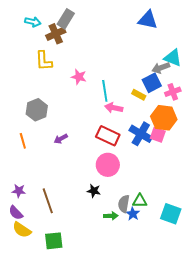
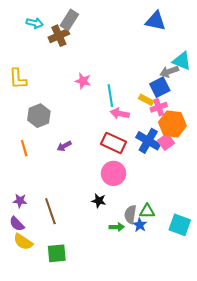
yellow L-shape: (44, 61) -> (18, 79), moved
pink cross: (173, 92) -> (159, 107), moved
pink square: (158, 135) -> (166, 142), turned 35

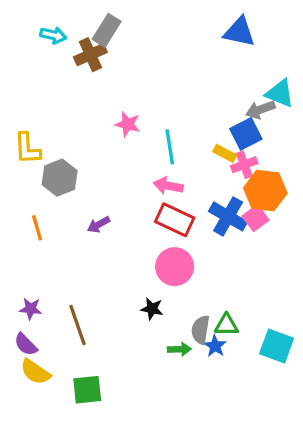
yellow L-shape: (18, 79) -> (27, 149), moved
pink arrow: (120, 113) -> (168, 186), moved

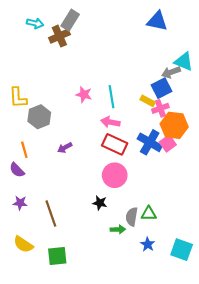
pink star: (128, 124) -> (84, 95), moved
purple semicircle: (26, 344) -> (17, 170), moved
blue star: (215, 346) -> (148, 244), moved
cyan square: (277, 346) -> (182, 250), moved

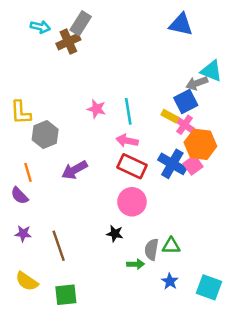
pink cross: (160, 108) -> (185, 125), turned -35
purple arrow: (65, 148) -> (74, 170), size x1.5

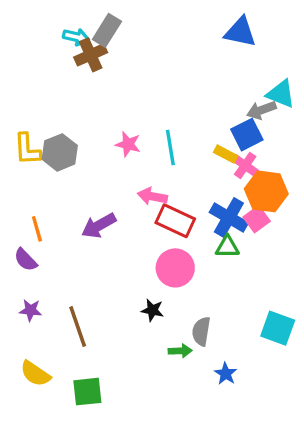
cyan arrow: (40, 27) -> (76, 37), moved
gray hexagon: (45, 135) -> (60, 152), moved
pink arrow: (127, 141) -> (152, 196), moved
green triangle: (171, 246) -> (227, 247), moved
cyan square: (209, 287) -> (278, 328), moved

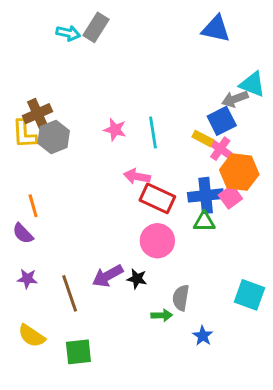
brown cross: (91, 55) -> (37, 114), moved
blue cross: (229, 217) -> (206, 195), turned -36
purple arrow: (99, 226) -> (108, 276), moved

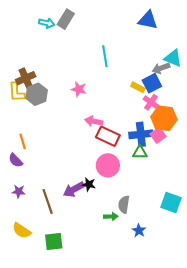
cyan line: (153, 133) -> (105, 56), moved
yellow rectangle: (203, 138) -> (138, 87), moved
black star: (137, 279) -> (89, 184), moved

